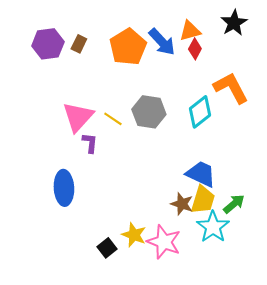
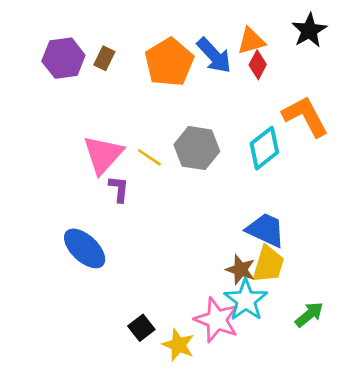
blue ellipse: (64, 188) -> (85, 248), turned -44
green arrow: (234, 204) -> (309, 315), moved
cyan star: (213, 227) -> (246, 300), moved
yellow star: (134, 235) -> (178, 345), moved

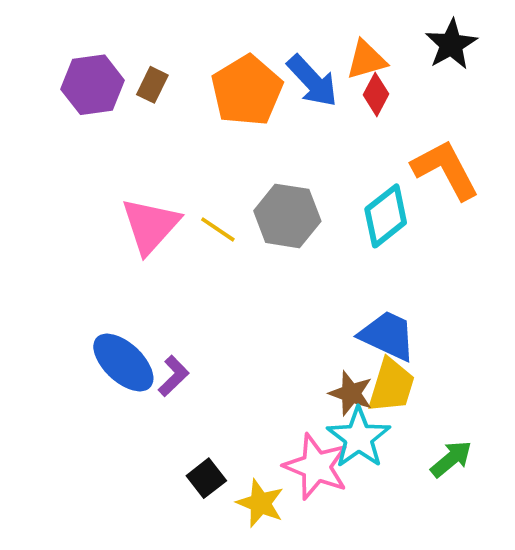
purple L-shape: (119, 189) -> (174, 376), moved, turned 40

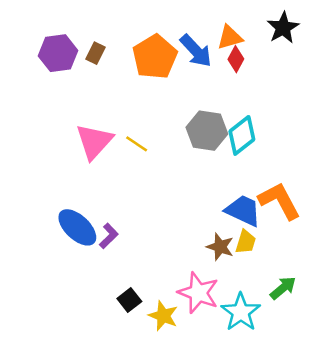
orange L-shape: (445, 170) -> (279, 201), moved
gray hexagon: (287, 216) -> (207, 131), moved
yellow trapezoid: (391, 386) -> (246, 242), size x0.7
cyan star: (359, 438) -> (241, 312), moved

